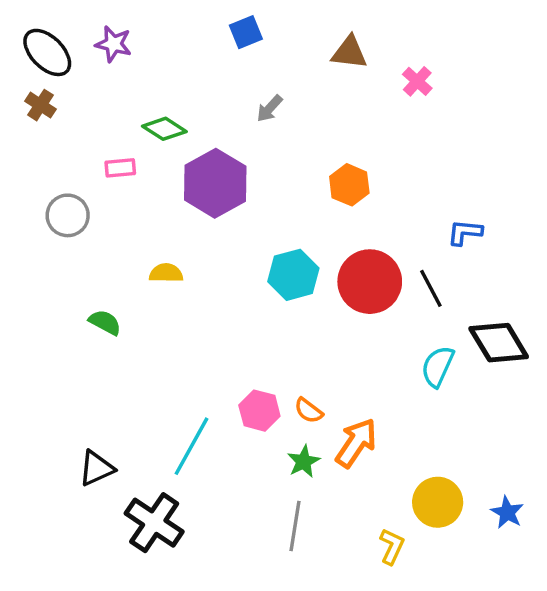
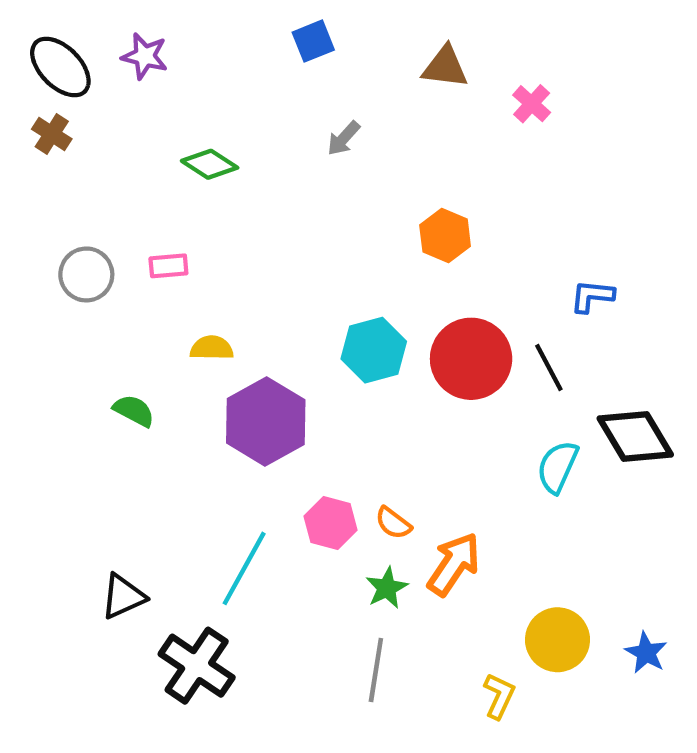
pink rectangle: (120, 168) -> (168, 266), moved
purple hexagon: (215, 183) -> (266, 421), moved

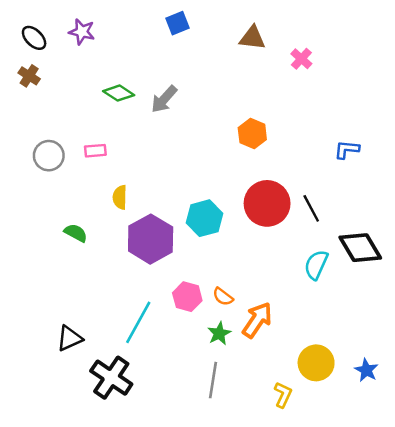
black ellipse: (60, 67) -> (34, 38), size x0.7
gray arrow: (344, 138) -> (164, 99), moved, size x1.4
blue L-shape: (592, 296) -> (347, 149), moved
yellow semicircle: (212, 348) -> (120, 197), turned -90
cyan hexagon: (374, 350) -> (204, 218), moved

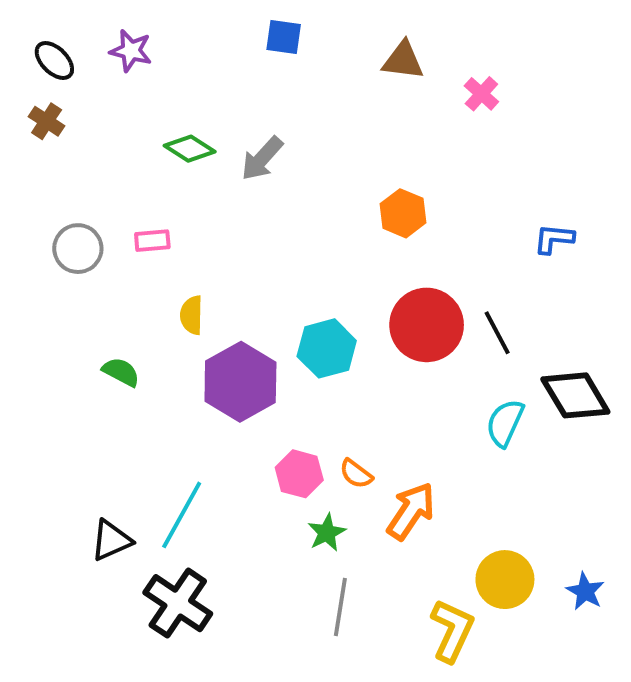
blue square: (178, 23) -> (284, 37), turned 30
cyan line: (138, 322) -> (182, 515), moved
green star: (219, 333) -> (327, 533), moved
yellow L-shape: (283, 395) -> (452, 631), size x1.5

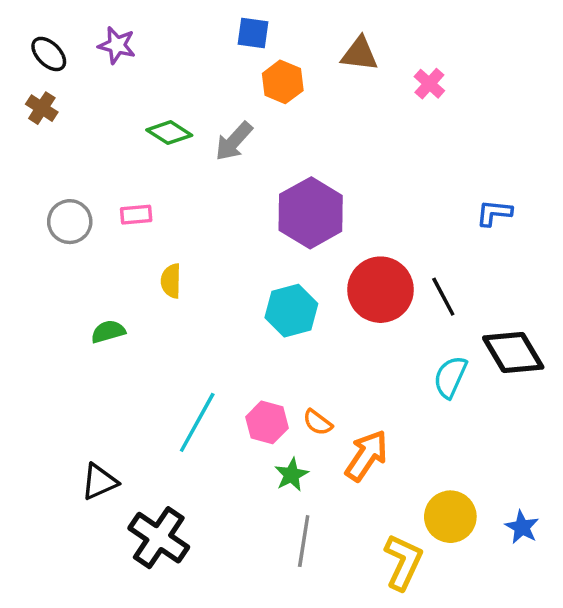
orange hexagon: (403, 213) -> (283, 82), moved
green semicircle: (121, 372) -> (108, 332), turned -44
purple hexagon: (240, 382) -> (311, 213), moved
cyan line: (182, 515) -> (197, 422), moved

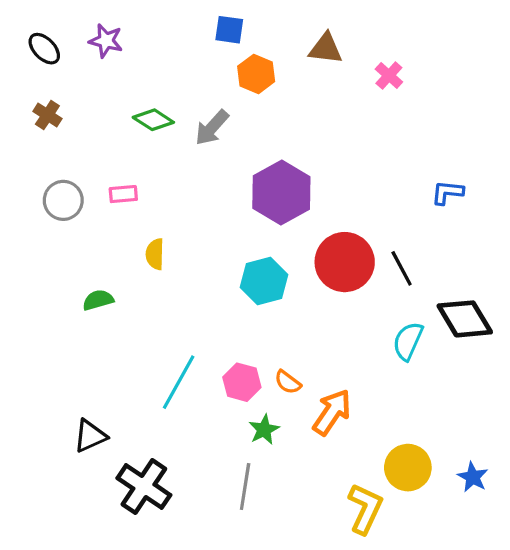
brown cross: (42, 108) -> (47, 115), moved
gray line: (304, 541) -> (245, 487), moved

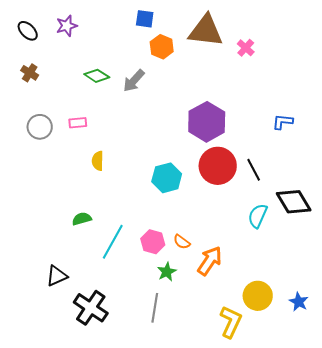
purple star: (106, 41) -> (67, 26), turned -30
brown triangle: (326, 49) -> (206, 31), size x1.6
purple hexagon: (281, 192) -> (207, 122), moved
green semicircle: (98, 300) -> (82, 219), moved

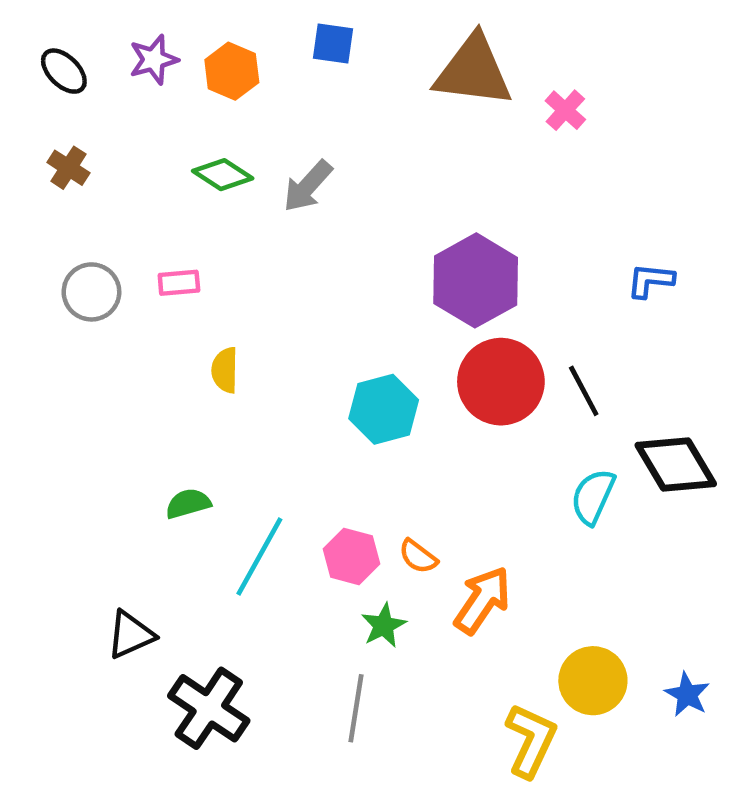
orange hexagon: (162, 47) -> (232, 71), moved

